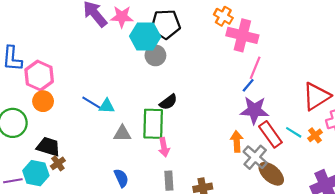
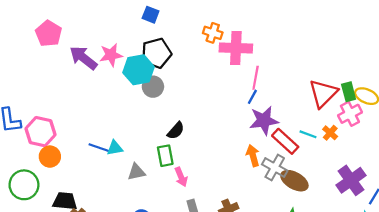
green rectangle: (153, 124) -> (165, 156), size x0.7

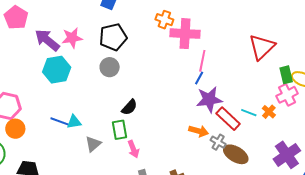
cyan hexagon: (139, 70) -> (57, 70), moved
red triangle: (323, 93) -> (262, 47), moved
orange arrow: (253, 156) -> (199, 131), turned 120
gray cross: (275, 168) -> (218, 142), size x0.7
gray triangle: (136, 172) -> (93, 144), turned -30

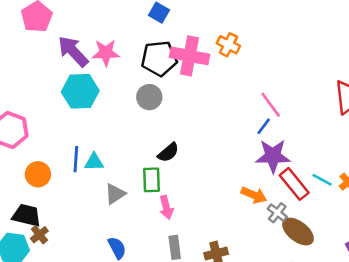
pink cross: (185, 34) -> (189, 56), moved
pink line: (202, 61) -> (271, 105), turned -55
blue line: (60, 122) -> (76, 159), turned 66
orange circle: (15, 129) -> (38, 174), moved

